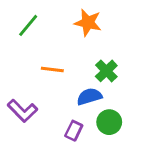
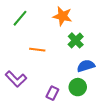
green cross: (106, 71) -> (76, 40), moved
blue semicircle: (89, 97) -> (86, 66), moved

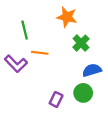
green line: (20, 18) -> (25, 30), moved, turned -54
purple L-shape: (16, 79) -> (16, 64), moved

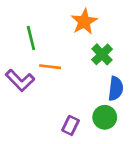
orange star: (67, 17) -> (84, 22), turned 30
blue semicircle: (92, 70) -> (116, 89), turned 114

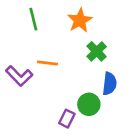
green line: (31, 38) -> (33, 19), moved
green circle: (105, 117) -> (89, 104), moved

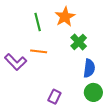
green line: (33, 19) -> (38, 22), moved
green circle: (89, 104) -> (93, 92), moved

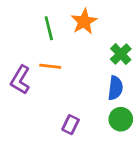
green cross: (79, 42) -> (121, 54), moved
purple L-shape: (16, 62) -> (20, 80), turned 75

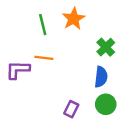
purple L-shape: (20, 80) -> (18, 70), turned 60
purple rectangle: (71, 125) -> (71, 109), moved

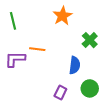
green line: (43, 25) -> (13, 21), moved
blue semicircle: (101, 77) -> (75, 65), moved

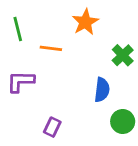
orange line: (37, 49) -> (51, 48), moved
purple rectangle: (60, 92) -> (52, 127), moved

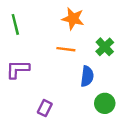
orange star: (85, 22) -> (73, 19), turned -30
orange line: (51, 48) -> (66, 49), moved

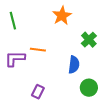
orange star: (73, 19) -> (62, 16), turned 30
orange line: (66, 49) -> (38, 50), moved

